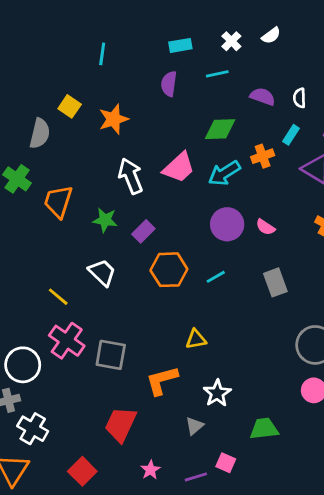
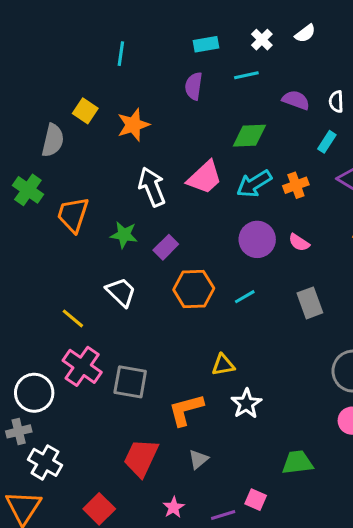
orange cross: (263, 156) -> (296, 185), moved
white star: (217, 393) -> (246, 404), moved
gray triangle: (194, 426) -> (198, 459), moved

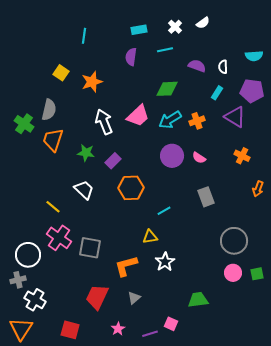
gray semicircle: (53, 140) -> (49, 110), moved
cyan line: (245, 297) -> (164, 211), moved
red square: (99, 509) -> (70, 330), turned -30

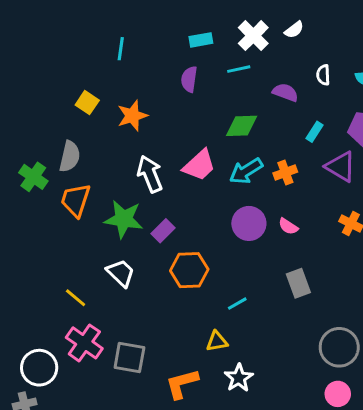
white cross: (175, 27) -> (253, 36), size x1.5
white semicircle: (223, 67) -> (323, 75), moved
green star: (86, 153) -> (124, 219), size x1.5

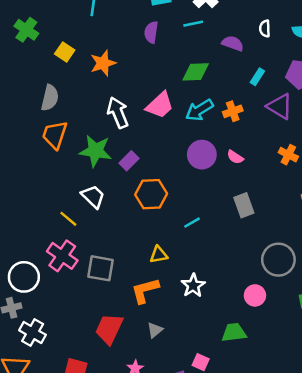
green cross: (33, 177) -> (26, 30), moved
yellow line: (76, 298) -> (68, 219), moved
yellow triangle: (217, 341) -> (159, 255), moved
pink circle: (338, 394) -> (255, 295), moved

